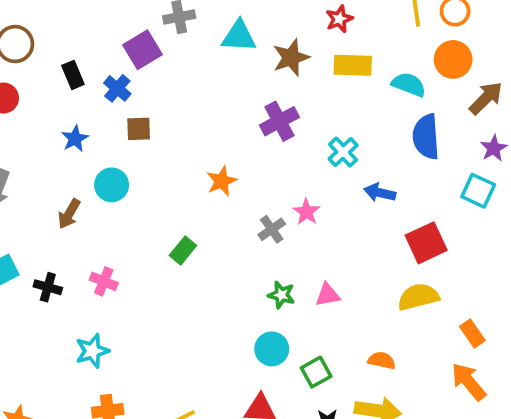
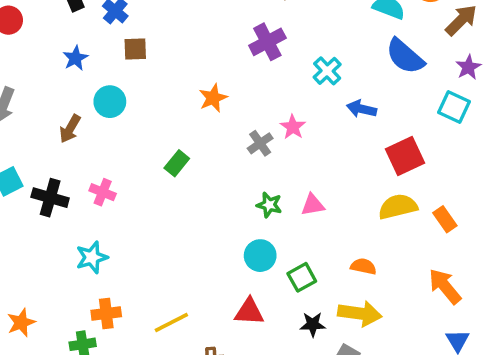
blue semicircle: (426, 137) -> (405, 56), turned -45
black cross: (48, 287) -> (50, 198), size x1.4
orange rectangle: (472, 333) -> (445, 219), moved

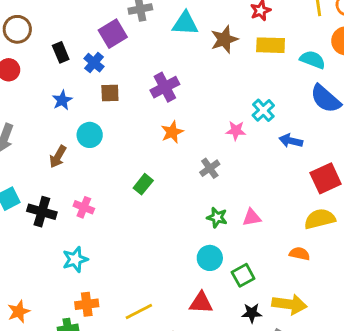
purple cross: (267, 42) -> (165, 87), moved
pink star: (293, 127) -> (236, 131), moved, turned -30
orange semicircle: (363, 266) -> (300, 254), moved

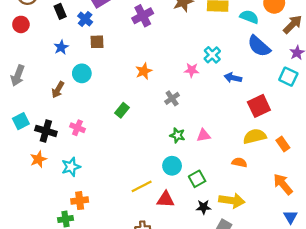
purple cross: (165, 87) -> (143, 16), moved
orange star: (19, 312) -> (38, 159), moved
yellow line: (139, 312) -> (142, 186), moved

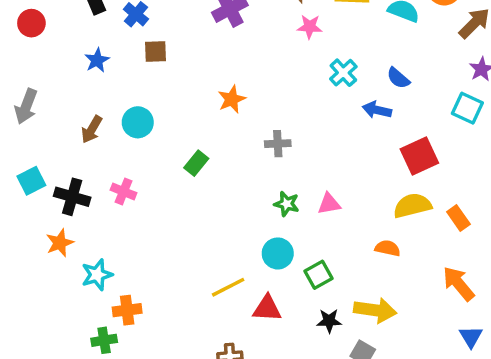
blue semicircle: (259, 46) -> (398, 78), moved, size x0.6
pink star: (192, 70) -> (310, 27), moved
cyan circle: (82, 73) -> (138, 122), moved
gray cross: (172, 98) -> (278, 144), turned 32
cyan star: (71, 167) -> (97, 275), moved

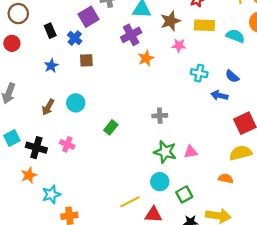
cyan cross: (343, 73) -> (199, 73), turned -35
orange star: (232, 99) -> (146, 58), moved
green star: (287, 204) -> (165, 152), size x1.5

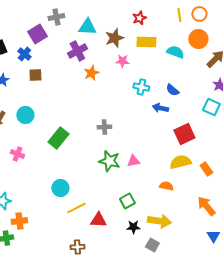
green rectangle: (111, 127) -> (58, 138), size x1.5
cyan circle: (160, 182) -> (60, 188), moved

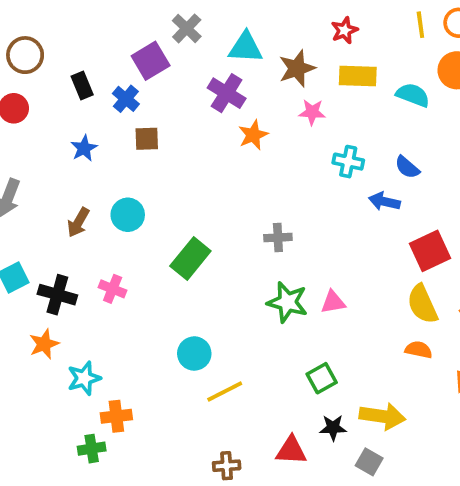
gray cross: (56, 17) -> (187, 28), turned -35
purple cross: (77, 51) -> (227, 93), turned -30
yellow semicircle: (180, 162) -> (422, 304), turned -100
orange semicircle: (166, 186) -> (419, 350), moved
red triangle: (98, 220) -> (291, 450), moved

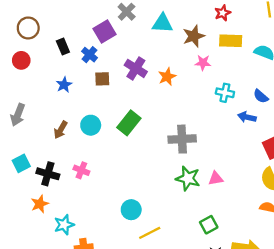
purple cross: (227, 93) -> (136, 68), moved
gray cross: (278, 238) -> (182, 139), size x1.6
green rectangle: (190, 258) -> (129, 123), moved

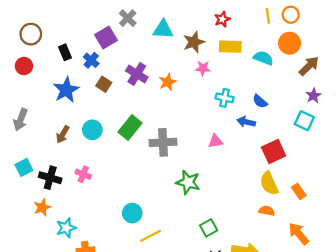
brown square: (102, 79) -> (104, 84), turned 35
blue star: (64, 85) -> (66, 90), size x1.6
gray cross: (182, 139) -> (163, 142), moved
pink triangle: (216, 178) -> (215, 141), moved

